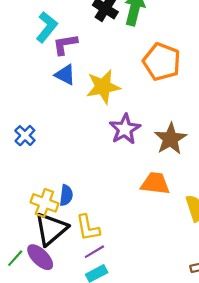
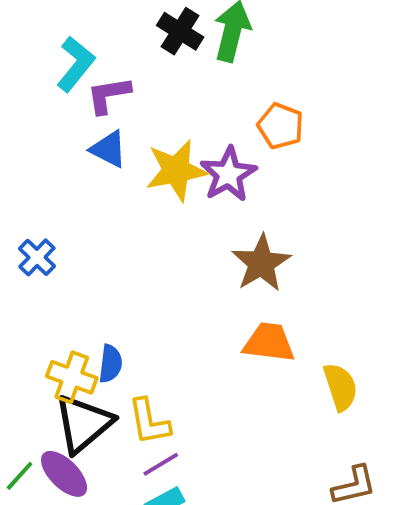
orange pentagon: (162, 62) -> (281, 126), size x0.7
purple star: (125, 129) -> (228, 174), moved
brown star: (170, 139) -> (261, 263), moved

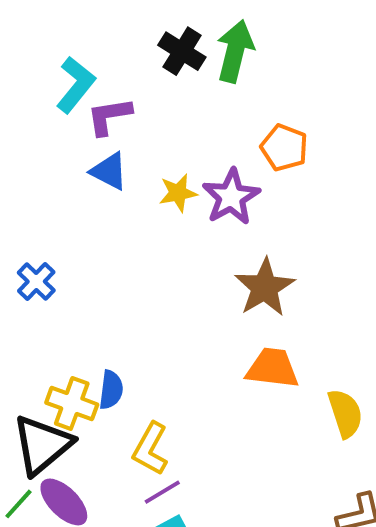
yellow star: (176, 170) -> (178, 193), size x0.6
yellow L-shape: (149, 422) -> (150, 449), turned 39
black triangle: (83, 424) -> (42, 445), moved

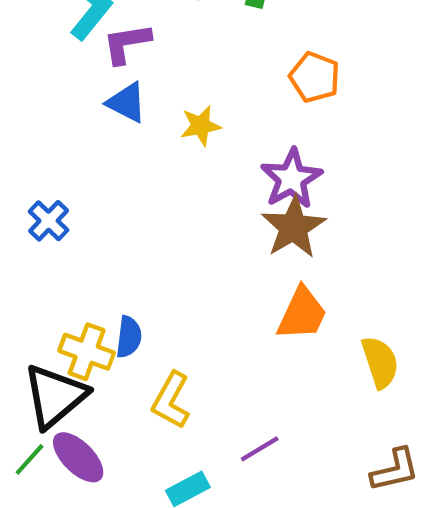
purple star: (231, 197) -> (291, 179), moved
orange trapezoid: (272, 368) -> (302, 314), turned 108
purple line: (162, 492) -> (260, 449), moved

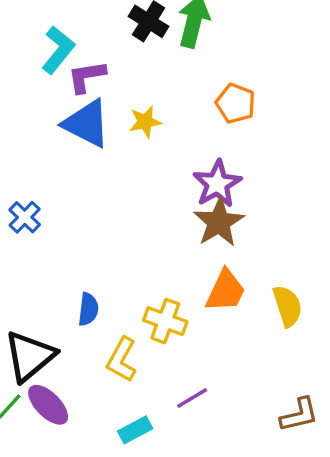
blue triangle: (127, 103) -> (87, 123), size x1.5
yellow star: (201, 126) -> (145, 122), moved
yellow cross: (87, 352) -> (165, 321), moved
yellow semicircle: (380, 362) -> (287, 306), moved

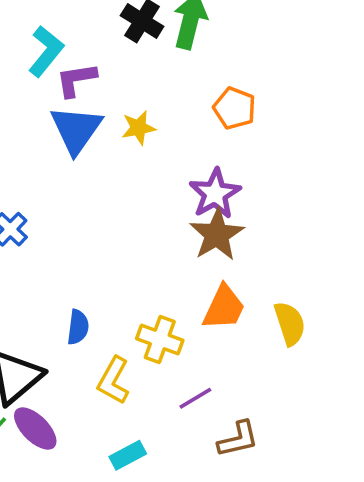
blue triangle: (87, 123) -> (76, 130), turned 38
purple line: (192, 398) -> (195, 398), moved
brown L-shape: (299, 415) -> (238, 439), moved

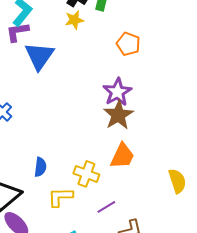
purple L-shape: (76, 80) -> (17, 32), moved
yellow star: (138, 128) -> (74, 20), moved
yellow semicircle: (290, 324) -> (177, 181), moved
yellow L-shape: (114, 380) -> (60, 197), turned 60

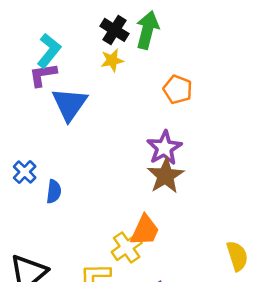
orange trapezoid: (122, 156) -> (145, 230), moved
blue semicircle: (40, 167) -> (54, 192), moved
yellow cross: (86, 174) -> (127, 247), turned 35

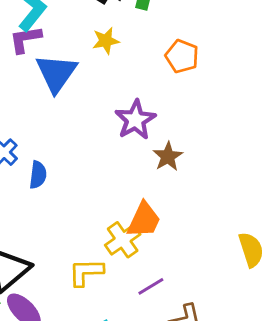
yellow star: (112, 60) -> (106, 41), moved
purple star: (164, 148) -> (135, 120), moved
brown star: (166, 176) -> (168, 156), size x0.7

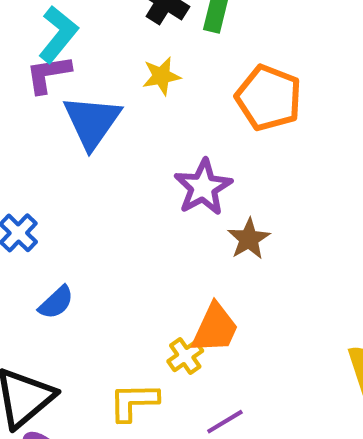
orange pentagon: (182, 56) -> (269, 98), size x1.4
blue semicircle: (38, 175) -> (56, 302), moved, turned 40
yellow cross: (123, 240) -> (185, 356), size x0.7

